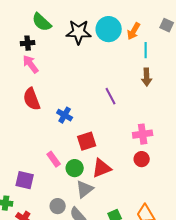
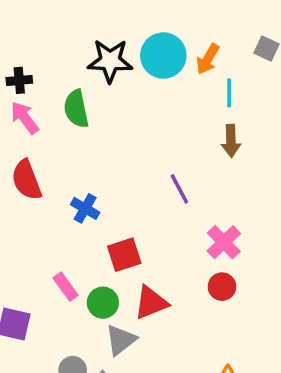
green semicircle: (42, 22) -> (76, 109), moved, turned 35
purple line: (111, 96) -> (179, 189), moved
pink cross: (143, 134) -> (224, 242), turned -36

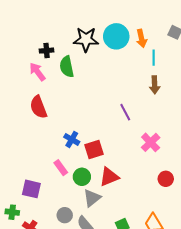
orange arrow: (208, 59) -> (141, 38), turned -42
black cross: (19, 80) -> (47, 51), moved
blue cross: (85, 208) -> (72, 139), moved
red circle: (222, 287) -> (166, 179), moved

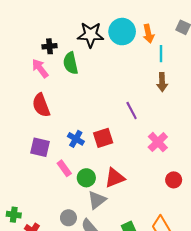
red square: (94, 150) -> (103, 138), moved
purple square: (31, 189) -> (40, 147), moved

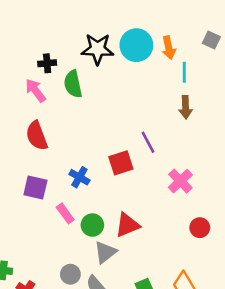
red square: (103, 138) -> (121, 163), moved

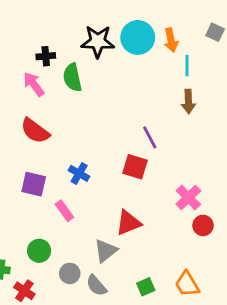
red semicircle: (37, 136) -> (35, 131), turned -32
red square: (121, 163) -> (135, 167), moved, turned 35
pink cross: (180, 181) -> (188, 197), moved
green circle: (92, 225) -> (39, 251), moved

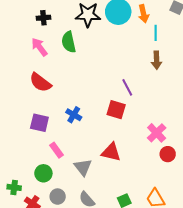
black cross: (46, 56) -> (43, 18), moved
pink rectangle: (64, 211) -> (57, 150), moved
red triangle: (128, 223) -> (111, 152), turned 35
gray triangle: (106, 251) -> (83, 167), moved, turned -30
gray circle: (70, 273) -> (58, 197), moved

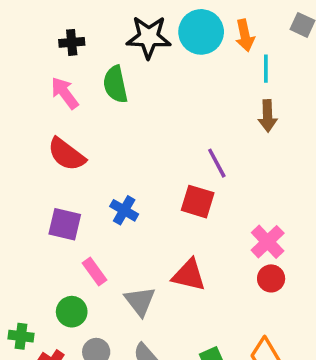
red circle: (168, 154) -> (271, 278), moved

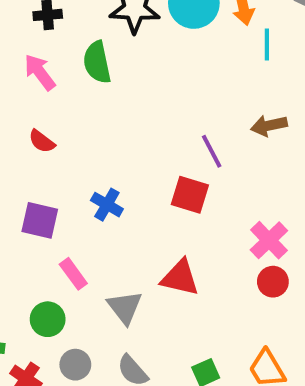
brown arrow: (268, 116) -> (269, 126), moved, turned 80
red semicircle: (66, 154) -> (42, 141), size x0.6

